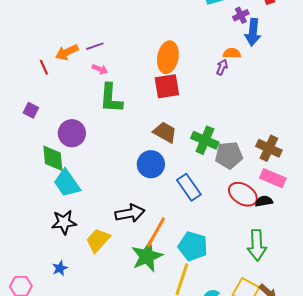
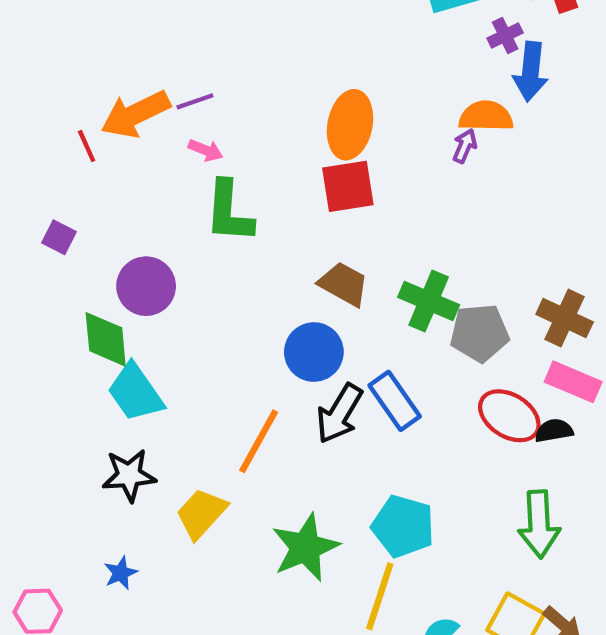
orange arrow: (67, 52) -> (135, 114), size x1.4
orange semicircle: (232, 53) -> (486, 116), size x1.4
black arrow: (130, 213) -> (339, 414), moved, turned 132
orange line: (156, 232) -> (259, 441), moved

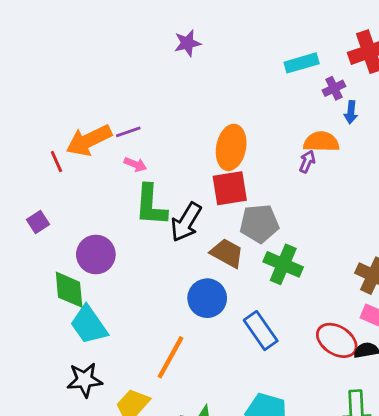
blue arrow: (531, 72) -> (351, 112), size x0.6
purple square: (59, 237) -> (38, 222), turned 30
gray pentagon: (480, 333) -> (259, 223), moved
black arrow: (339, 414) -> (186, 222), moved

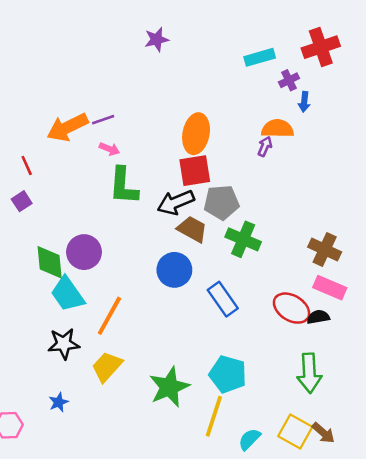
red line: (56, 162) -> (27, 165), moved
black arrow: (186, 222) -> (176, 202), moved, turned 36
purple circle: (96, 254) -> (84, 252), moved
orange line: (171, 357) -> (109, 316), moved

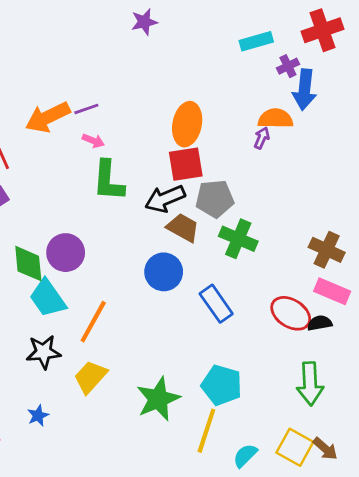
blue arrow: (304, 102) -> (305, 90), size x1.8

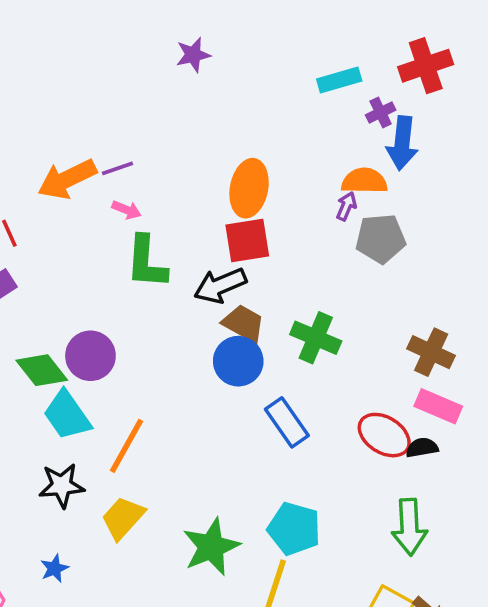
gray pentagon: (215, 199) -> (381, 239), moved
green diamond: (28, 264) -> (42, 370), turned -33
blue circle: (164, 272) -> (238, 361), moved

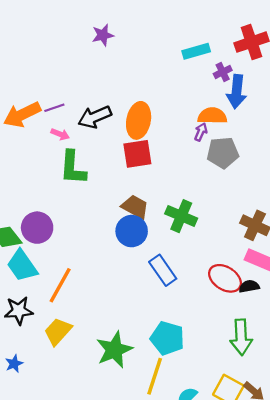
black arrow: (220, 285) -> (95, 117), moved

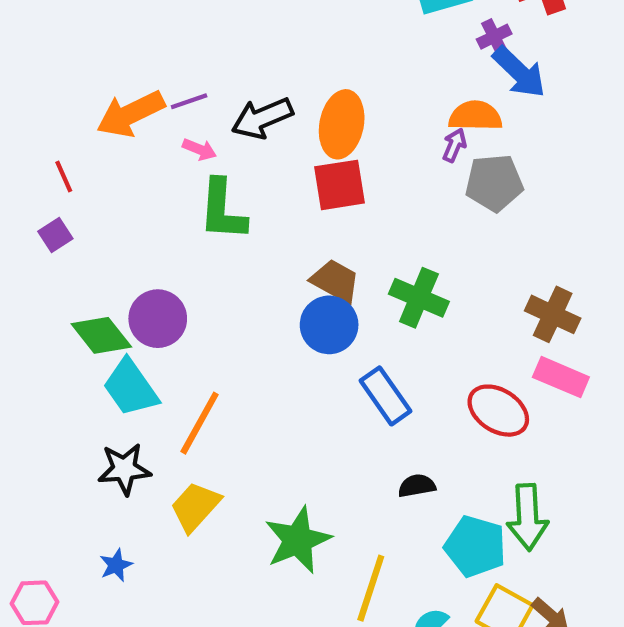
blue arrow: (237, 92) -> (519, 72), turned -52
black semicircle: (249, 286) -> (417, 486), moved
cyan pentagon: (167, 338) -> (475, 546), moved

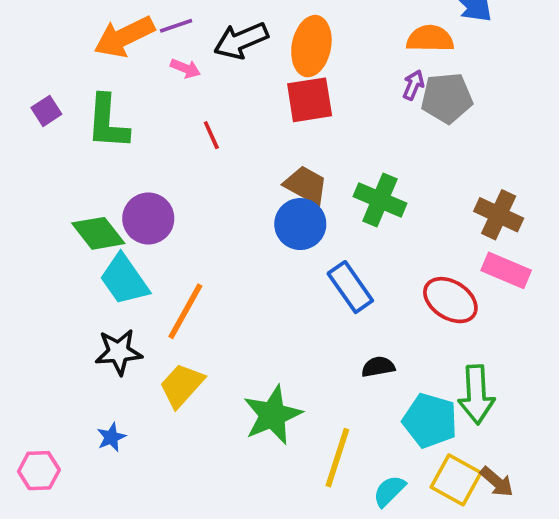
purple arrow: (454, 145) -> (413, 85), moved
red line: (64, 177) -> (211, 135), moved
green L-shape: (223, 210) -> (108, 122), moved
purple square: (55, 235) -> (46, 111), moved

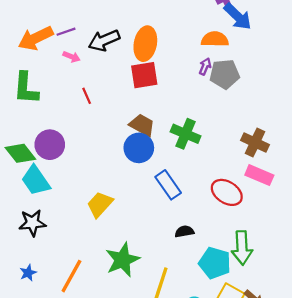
orange line: (185, 311) -> (71, 276), moved
yellow trapezoid: (182, 385) -> (100, 204), moved

